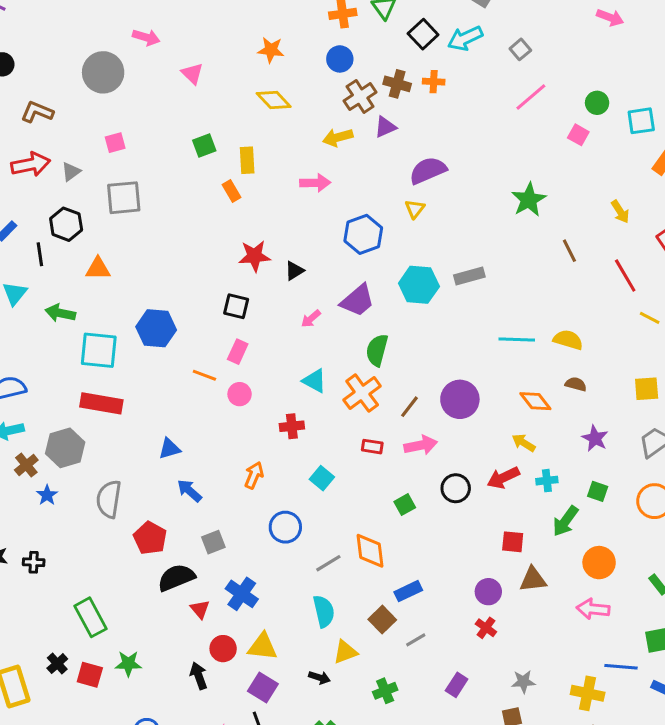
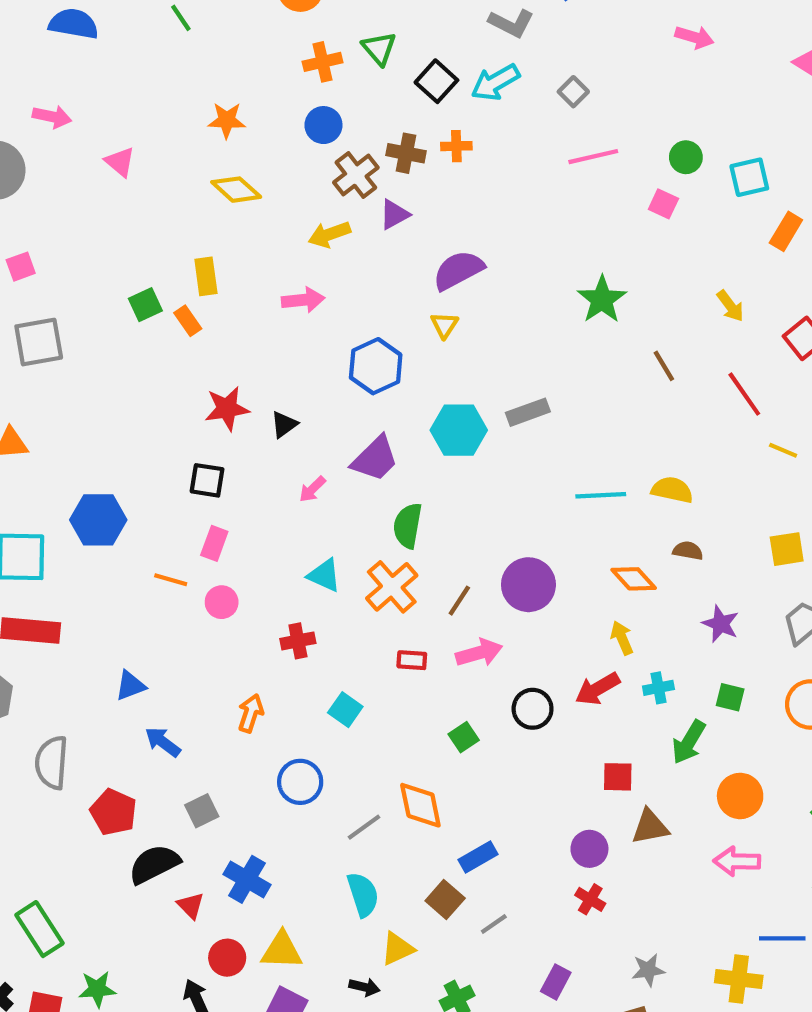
pink line: (531, 97) -> (593, 157), turned 32
green square: (204, 145) -> (145, 305), moved
yellow arrow: (524, 443) -> (622, 638), turned 40

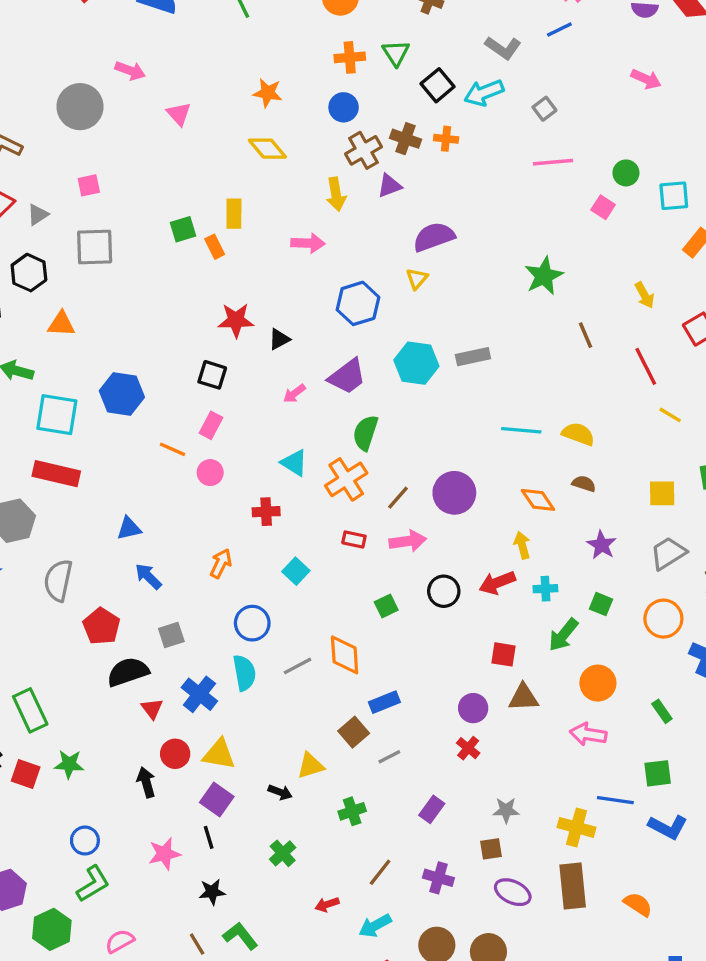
yellow arrow: (329, 234) -> (336, 194), turned -88
cyan semicircle: (363, 894) -> (244, 673), moved

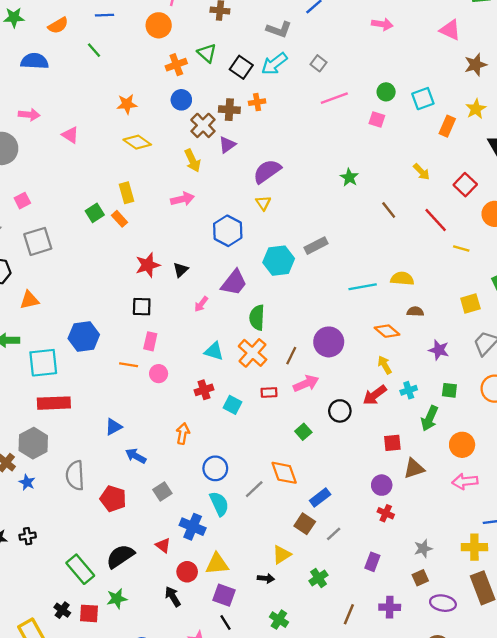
green star: (544, 276) -> (349, 177), size x0.7
cyan square: (296, 571) -> (232, 405), moved
black semicircle: (128, 672) -> (120, 556), moved

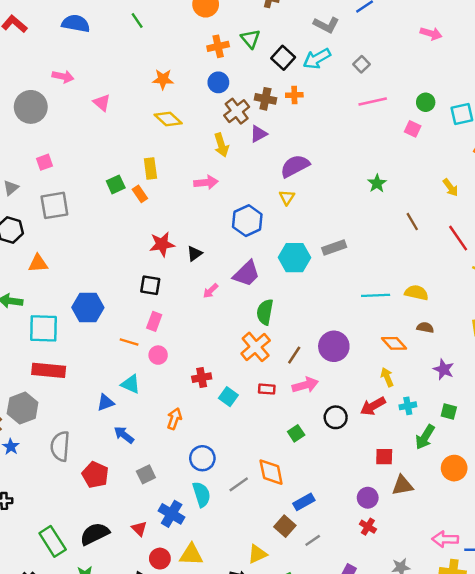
cyan triangle: (214, 351) -> (131, 384), moved
pink arrow: (465, 481) -> (445, 539), moved

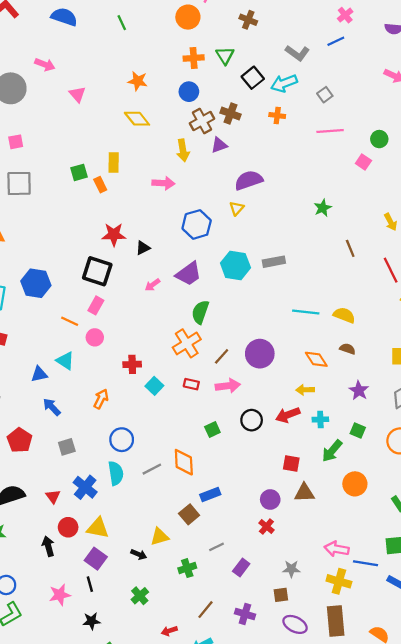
orange cross: (294, 95) -> (277, 116), moved
black square: (150, 285) -> (97, 271), size x1.5
yellow arrow: (387, 377) -> (305, 390), turned -78
gray line: (313, 540) -> (217, 547), moved

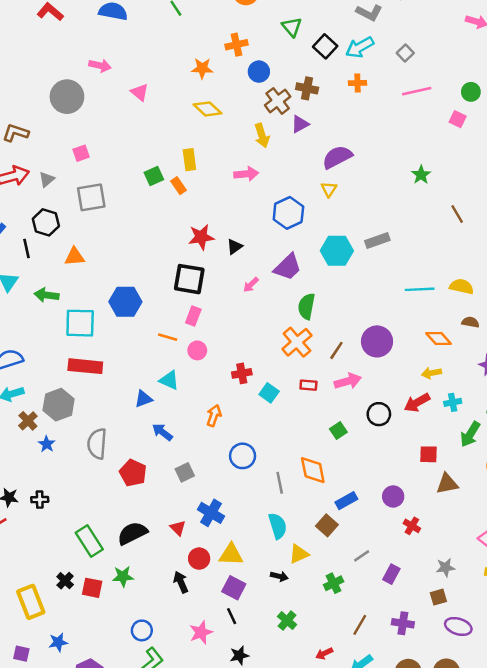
orange cross: (194, 58) -> (236, 45), moved
gray line: (152, 469) -> (280, 483), turned -66
cyan semicircle: (116, 473) -> (278, 526), moved
purple circle: (270, 499) -> (393, 496), moved

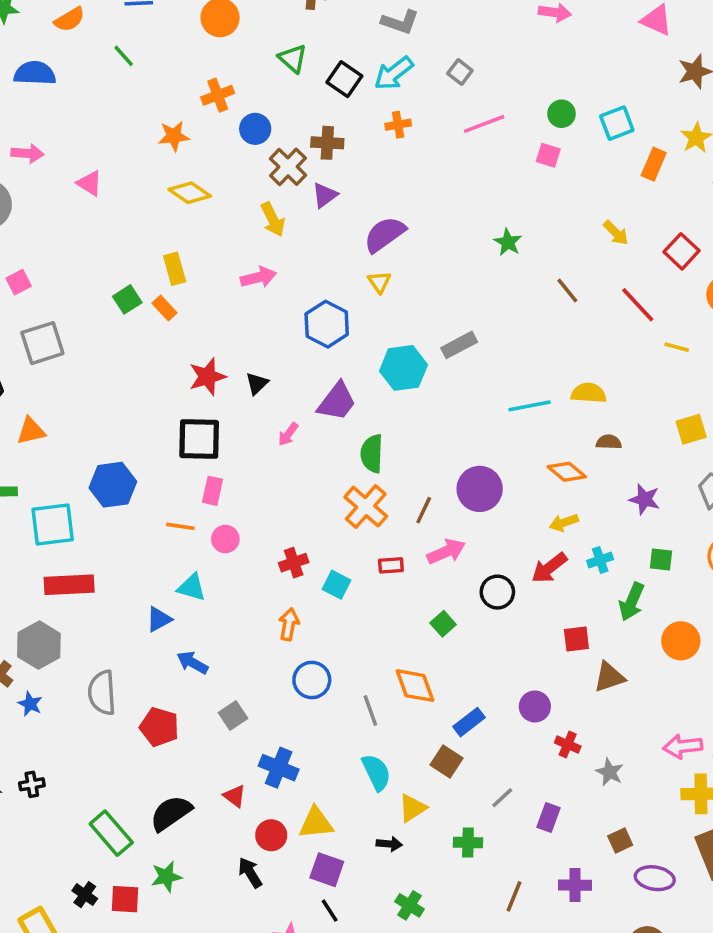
orange arrow: (214, 416) -> (289, 624), moved
gray star: (445, 567) -> (610, 772), moved, turned -30
green cross: (334, 583) -> (468, 842), turned 36

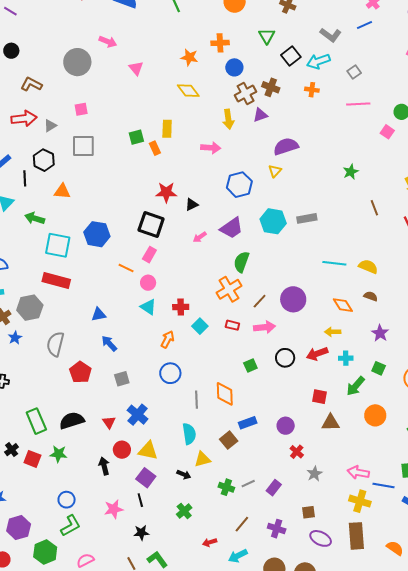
cyan triangle: (192, 587) -> (148, 307), moved
gray line: (502, 798) -> (248, 484), moved

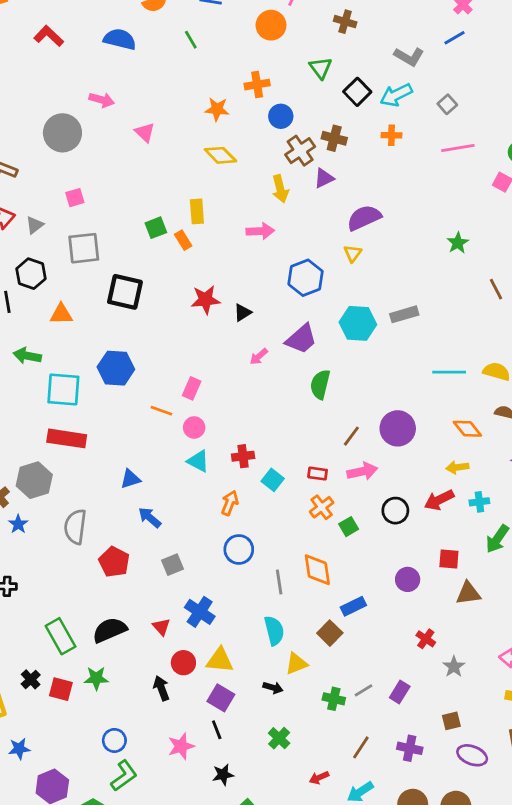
black square: (151, 224) -> (125, 292), moved
orange cross: (229, 289) -> (322, 507), moved, size x0.7
purple circle: (286, 426) -> (408, 579), moved

